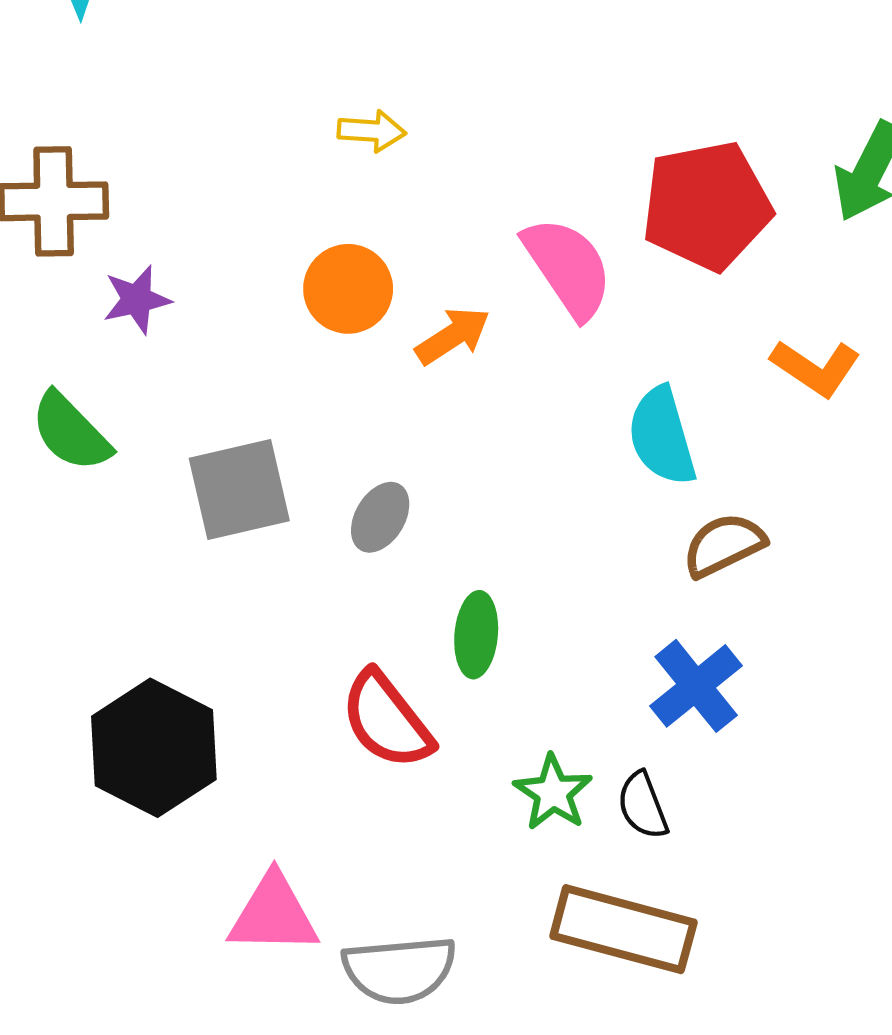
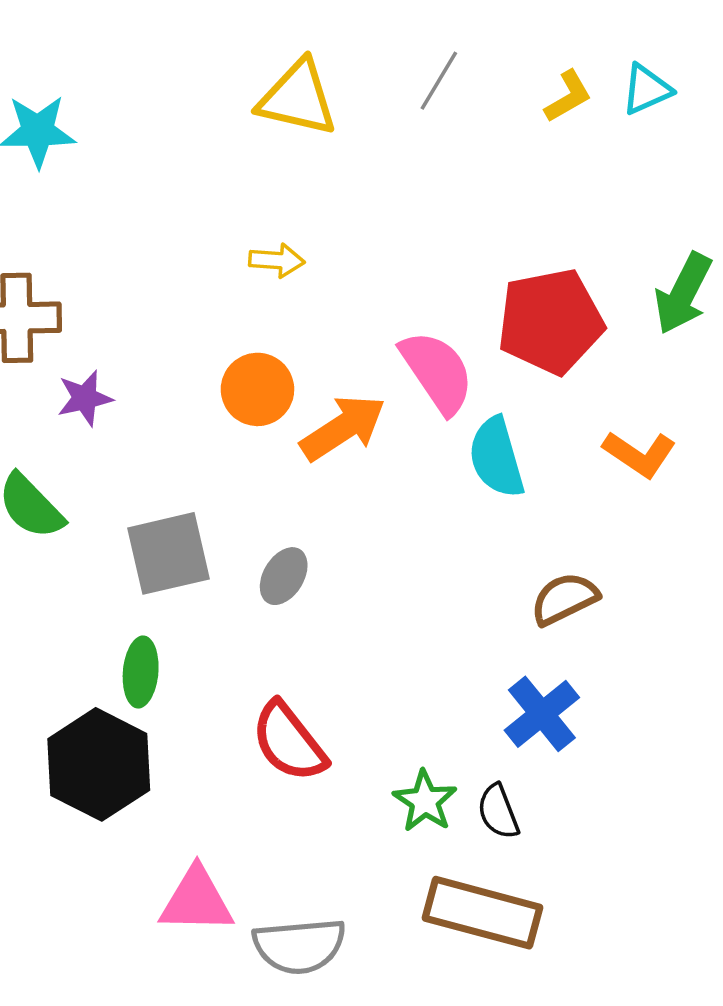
orange arrow: (453, 336) -> (343, 428), size x1.4
cyan semicircle: (662, 436) -> (496, 457), moved
green ellipse: (476, 635) -> (141, 672), moved

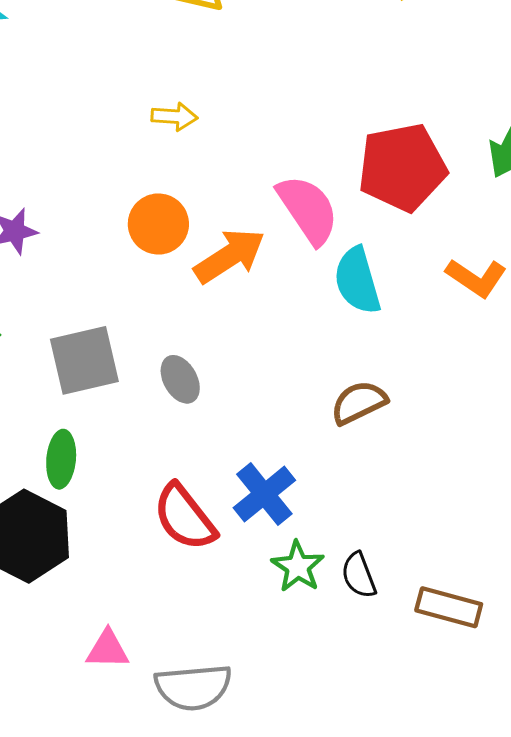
gray ellipse: (284, 576) -> (180, 379), turned -60
brown semicircle: (564, 599) -> (359, 403), moved
blue cross: (542, 714) -> (264, 494), moved
pink triangle: (196, 901) -> (108, 649), size x0.7
brown rectangle: (483, 913) -> (449, 607), moved, size x0.7

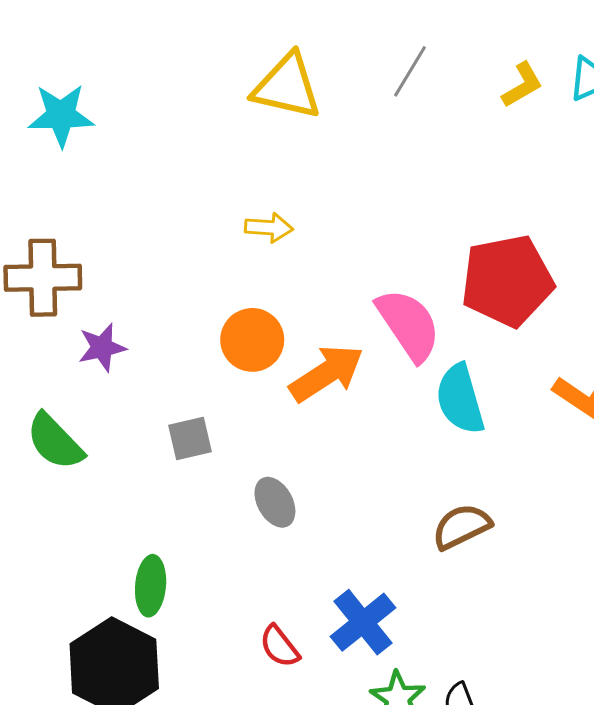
gray square: (84, 360) -> (190, 439), moved, size x0.6
red semicircle: (185, 517) -> (280, 646), size x0.6

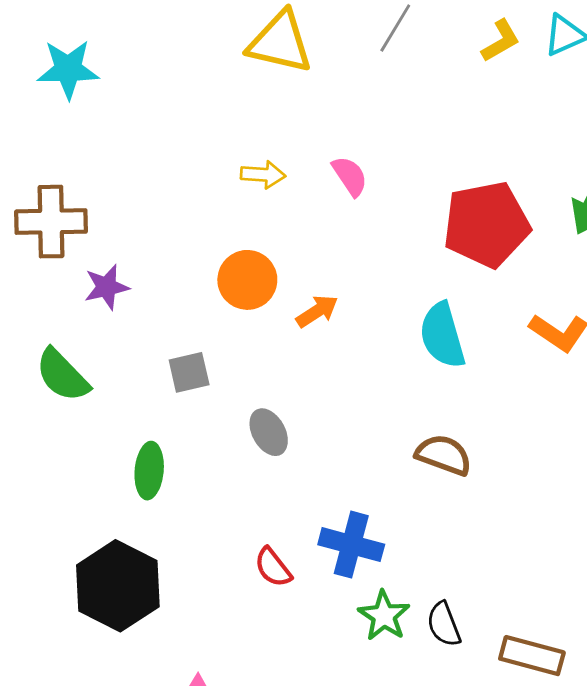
pink semicircle: (409, 325) -> (350, 176), moved, size x0.6
orange arrow: (327, 373) -> (317, 311), size x0.6
brown semicircle: (462, 527) -> (444, 455), turned 46
green ellipse: (151, 586) -> (149, 471), moved
blue cross: (363, 622) -> (351, 545), turned -36

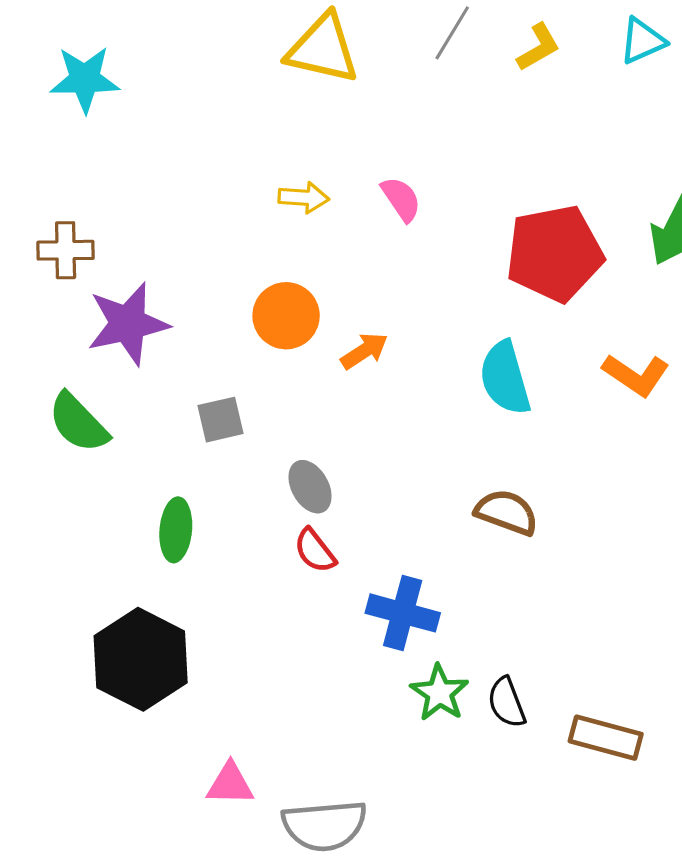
yellow L-shape: (501, 41) -> (539, 47), moved
brown cross: (51, 222) -> (66, 250), size x0.7
purple star: (106, 287) -> (128, 324), size x1.6
red semicircle: (273, 567) -> (315, 551), moved

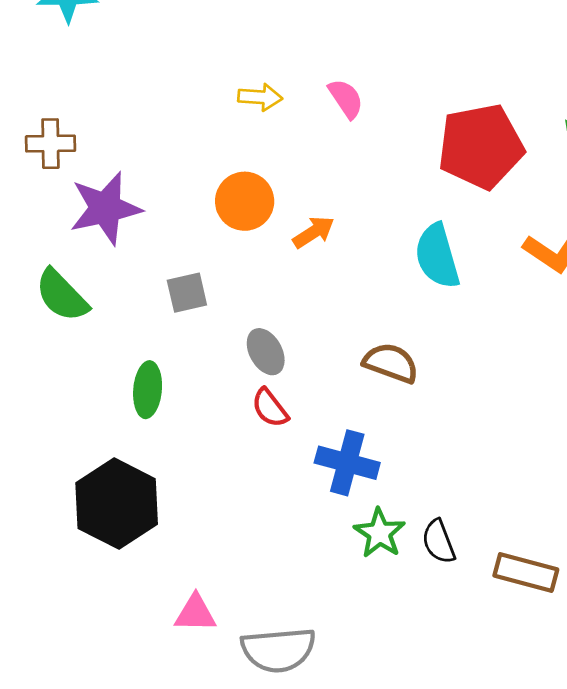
brown semicircle: (507, 512) -> (391, 363), moved

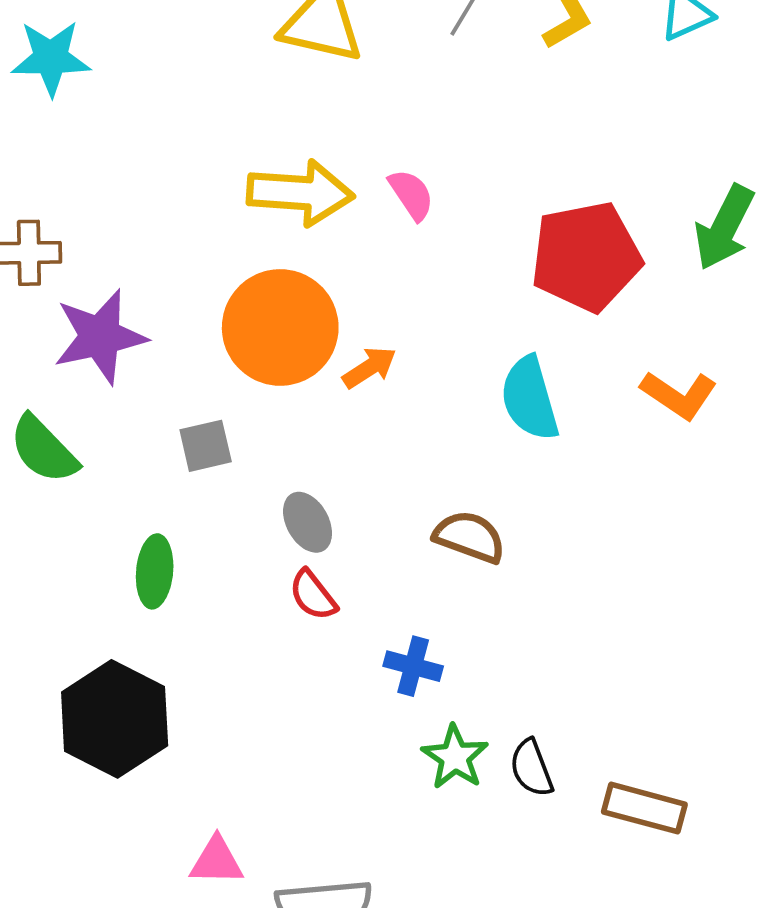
yellow arrow: (260, 97) -> (300, 193), size x1.8
orange circle: (245, 201) -> (280, 327), size x1.5
blue cross: (347, 463) -> (413, 666), size x0.7

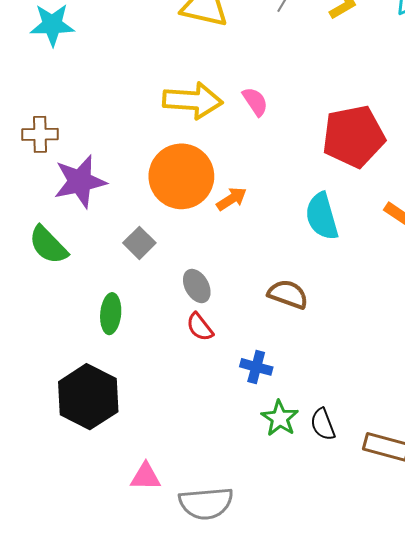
gray square: (206, 446) -> (139, 243), turned -32

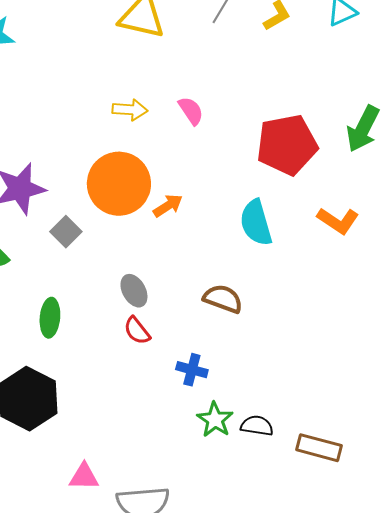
yellow arrow: (193, 101) -> (130, 110), size x0.6
gray square: (139, 243) -> (66, 232), moved
black semicircle: (323, 424) -> (257, 426), turned 120

